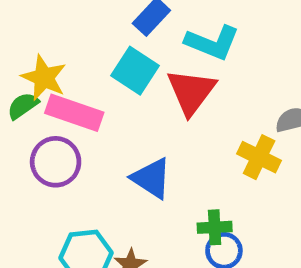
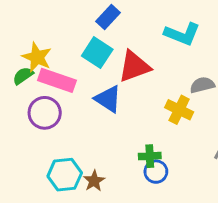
cyan L-shape: (212, 43) -> (182, 34), moved
red triangle: (191, 92) -> (134, 66), turned 33
blue triangle: (151, 178) -> (108, 99), moved

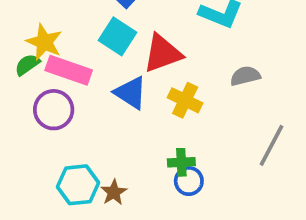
yellow cross: (179, 110) -> (185, 100), moved

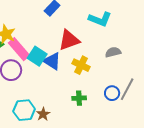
cyan square: (117, 36) -> (37, 56), moved
pink rectangle: (69, 70) -> (19, 49), turned 30
blue circle: (189, 181) -> (112, 93), moved

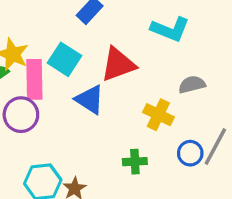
pink rectangle: (19, 49) -> (34, 79), turned 40
cyan square: (37, 56) -> (65, 59), moved
yellow cross: (81, 65) -> (158, 115), moved

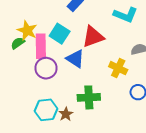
purple circle: (21, 115) -> (46, 68), moved
green cross: (135, 162) -> (89, 97), moved, size x1.5

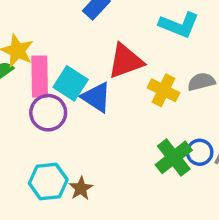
cyan square: (60, 34) -> (71, 83), moved
yellow cross: (118, 68) -> (163, 90), moved
green cross: (89, 97) -> (174, 157), moved, turned -35

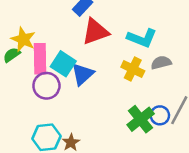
cyan L-shape: (179, 25) -> (142, 38), moved
red triangle: (126, 61) -> (95, 32), moved
blue triangle: (96, 97) -> (83, 74), turned 45

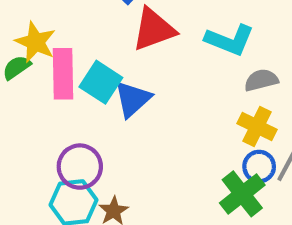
yellow cross: (133, 69) -> (257, 126), moved
purple circle: (46, 86) -> (80, 167), moved
green cross: (141, 119) -> (242, 194), moved

